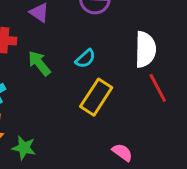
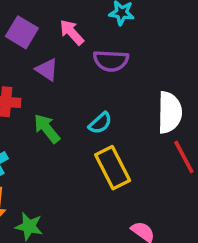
yellow rectangle: (96, 97) -> (113, 168), turned -60

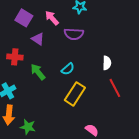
white semicircle: (170, 112) -> (107, 63), size x0.6
yellow rectangle: (113, 168) -> (75, 94), turned 60

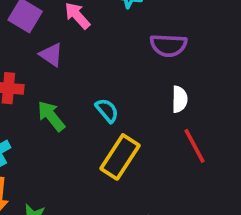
purple semicircle: (74, 34) -> (168, 45), moved
cyan semicircle: (68, 69) -> (107, 110), turned -88

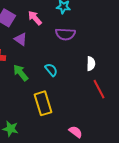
purple semicircle: (168, 45) -> (65, 34), moved
yellow rectangle: (120, 157) -> (43, 103), moved, turned -50

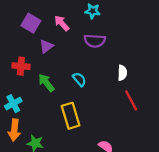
purple triangle: (21, 39) -> (46, 46), turned 48

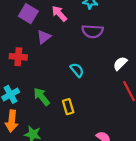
white semicircle: (122, 73) -> (120, 63), turned -136
green arrow: (46, 83) -> (42, 97), moved
yellow rectangle: (71, 116) -> (68, 107), size x0.6

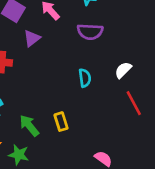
cyan semicircle: (77, 70) -> (85, 78), moved, turned 32
green arrow: (42, 97) -> (29, 126), moved

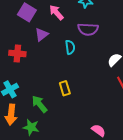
cyan semicircle: (85, 78) -> (70, 47), moved
yellow rectangle: (61, 122) -> (65, 88), moved

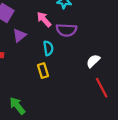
pink arrow: (56, 12) -> (44, 19), moved
yellow rectangle: (65, 88) -> (43, 71), moved

